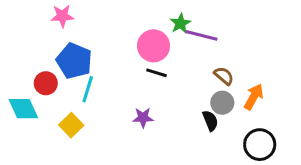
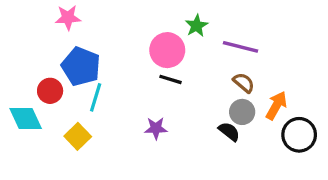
purple line: (201, 35) -> (241, 47), moved
black semicircle: (210, 121) -> (229, 132), turned -30
black circle: (260, 145) -> (299, 135), moved

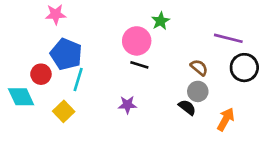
purple line: (241, 47) -> (228, 38), moved
orange arrow: (276, 105) -> (226, 119), moved
black circle: (299, 135) -> (244, 68), moved

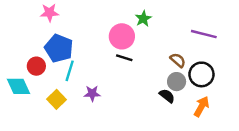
black circle: (244, 68) -> (201, 74), moved
purple star: (127, 105) -> (92, 93), moved

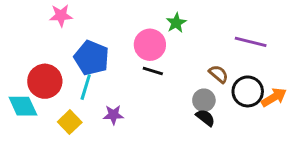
blue pentagon: (59, 48) -> (92, 58), moved
red circle: (36, 66) -> (45, 81), size x1.5
gray circle: (177, 82) -> (204, 100), moved
orange arrow: (201, 106) -> (274, 97), moved, turned 30

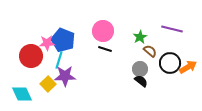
pink star: (61, 16) -> (47, 43), moved
green star: (176, 23) -> (140, 37), moved
cyan diamond: (23, 106) -> (22, 94), moved
purple star: (113, 115) -> (65, 76), moved, size x1.5

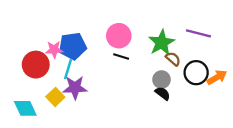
green star: (140, 37) -> (162, 43), size x1.6
blue pentagon: (63, 40) -> (73, 46), turned -30

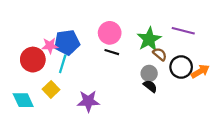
purple star: (75, 88) -> (88, 101), moved

